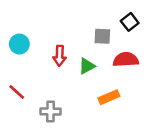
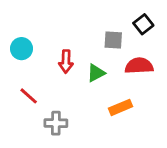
red line: (17, 92) -> (29, 96), moved

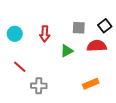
black square: (143, 24) -> (105, 26), moved
red arrow: (66, 62) -> (45, 34), moved
orange rectangle: (120, 107) -> (91, 84), moved

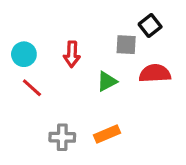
black square: (105, 26) -> (150, 25), moved
red line: (20, 67) -> (32, 88), moved
orange rectangle: (91, 84) -> (107, 134), moved

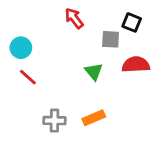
black square: (150, 25) -> (132, 22), turned -30
red arrow: (72, 54) -> (74, 18), moved, turned 140
green triangle: (107, 81) -> (94, 72), turned -42

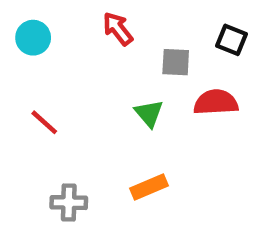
black square: (132, 22) -> (231, 40), moved
cyan circle: (21, 48) -> (33, 38), moved
gray cross: (54, 121) -> (69, 203), moved

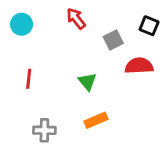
gray square: (176, 62) -> (113, 40), turned -30
green triangle: (149, 113) -> (87, 82), moved
red line: (44, 122) -> (29, 79), turned 54

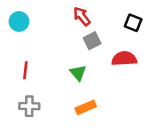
red arrow: (76, 19) -> (82, 16), moved
gray square: (113, 40) -> (92, 41), moved
gray cross: (44, 130) -> (29, 106), moved

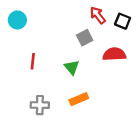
red arrow: (82, 16) -> (98, 15), moved
red line: (25, 70) -> (33, 61), moved
gray cross: (29, 106) -> (40, 105), moved

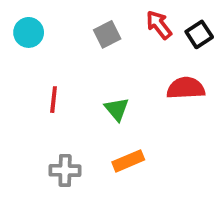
black square: (123, 21) -> (199, 34), turned 35
gray square: (85, 38) -> (107, 34), moved

